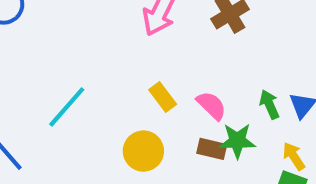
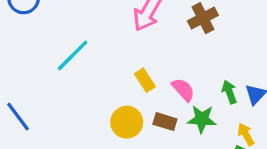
cyan line: (67, 107) -> (73, 55), moved
brown rectangle: (212, 149) -> (165, 122), moved

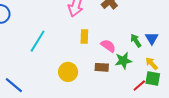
yellow rectangle: (145, 80) -> (84, 37), moved, turned 48
yellow circle: (127, 122) -> (68, 72), moved

